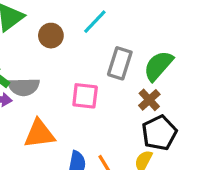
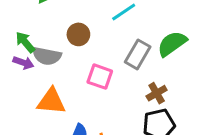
brown circle: (51, 36) -> (78, 34), moved
green semicircle: (158, 66) -> (172, 44), moved

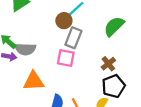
brown circle: (78, 34) -> (64, 21), moved
gray rectangle: (138, 54) -> (73, 38), moved

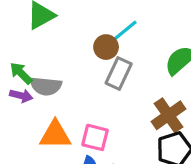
pink square: (66, 58) -> (95, 137), moved
brown cross: (108, 64) -> (169, 115), size x1.5

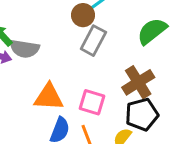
orange triangle: (55, 135) -> (49, 97), moved
pink square: (95, 137) -> (92, 102), moved

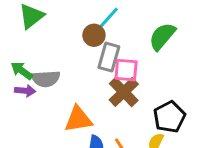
brown cross: (138, 82) -> (124, 92), moved
pink square: (92, 102) -> (126, 70), moved

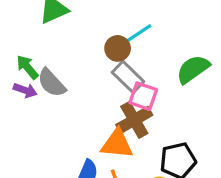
gray rectangle: (109, 57) -> (128, 77), turned -76
gray semicircle: (46, 79) -> (52, 83), turned 36
orange triangle: (78, 119) -> (117, 144), moved

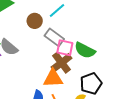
brown circle: (118, 48) -> (35, 21), moved
green semicircle: (193, 69) -> (85, 50), moved, turned -110

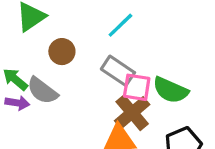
brown circle: (35, 21) -> (62, 52), moved

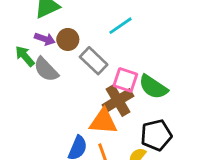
gray rectangle: (118, 71) -> (94, 61), moved
purple arrow: (17, 103) -> (45, 39), moved

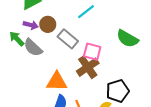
green semicircle: (153, 87) -> (127, 39), moved
orange triangle: (103, 121) -> (57, 82), moved

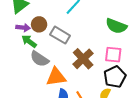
green arrow: (17, 39) -> (29, 41), moved
gray semicircle: (33, 48) -> (39, 59), moved
pink square: (92, 52) -> (113, 55), moved

